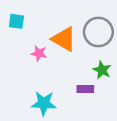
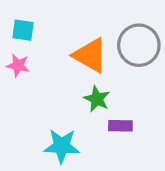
pink star: (39, 53) -> (18, 65), moved
green star: (102, 70) -> (97, 99), moved

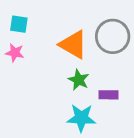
purple rectangle: (120, 126) -> (109, 95), moved
cyan star: (62, 146) -> (81, 118), moved

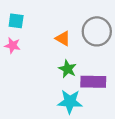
orange triangle: (73, 45) -> (63, 38), size x0.6
purple rectangle: (109, 95) -> (93, 82), size x1.5

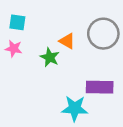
green star: (68, 69) -> (50, 57), moved

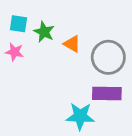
gray circle: (103, 34) -> (108, 57), moved
green star: (50, 57) -> (44, 32), moved

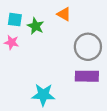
orange triangle: (72, 44) -> (64, 14), moved
cyan star: (80, 116) -> (43, 95), moved

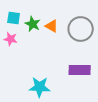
orange triangle: (64, 14) -> (52, 26), moved
gray circle: (88, 47) -> (81, 29), moved

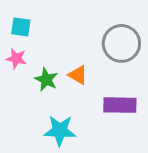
green star: (33, 24) -> (46, 80), moved
orange triangle: (52, 26) -> (78, 75), moved

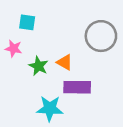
cyan square: (21, 27) -> (27, 22), moved
purple rectangle: (120, 105) -> (77, 87), moved

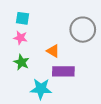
pink star: (13, 49) -> (20, 38), moved
green star: (38, 66) -> (21, 62), moved

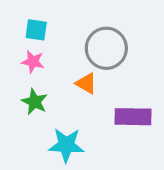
gray circle: (83, 30) -> (106, 48), moved
purple rectangle: (63, 71) -> (133, 117), moved

